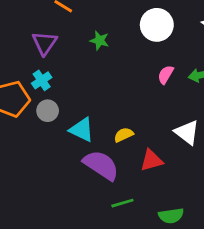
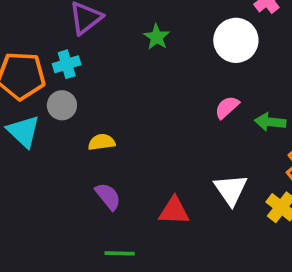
cyan triangle: (82, 130) -> (23, 131), moved
yellow semicircle: (124, 135) -> (102, 142), moved
purple semicircle: (101, 165) -> (108, 196), size x0.6

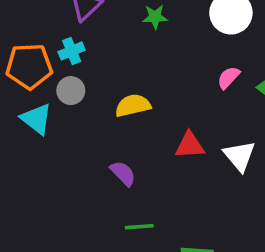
green star: (157, 37) -> (155, 17), turned -30
yellow semicircle: (102, 142) -> (133, 105), moved, size x1.4
red triangle: (174, 211) -> (190, 145), moved

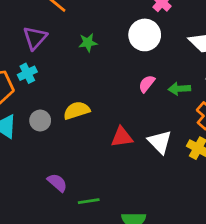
gray circle: (71, 91) -> (40, 120), moved
purple semicircle: (123, 173) -> (57, 183), moved

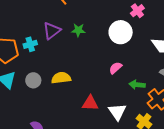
purple triangle: (35, 38) -> (52, 31), moved
green arrow: (179, 89) -> (137, 85), moved

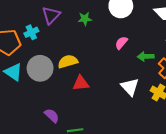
green star: (78, 30) -> (85, 19), moved
gray circle: (33, 80) -> (40, 68), size x1.6
red triangle: (90, 103) -> (81, 83), moved

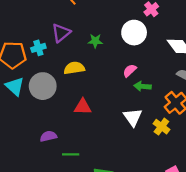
green arrow: (146, 56) -> (142, 86), moved
yellow semicircle: (68, 62) -> (74, 68), moved
purple semicircle: (52, 116) -> (48, 136), turned -63

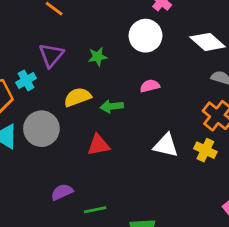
pink semicircle: (130, 71) -> (150, 86), turned 40
green arrow: (142, 86) -> (112, 106), moved
white triangle: (133, 117) -> (166, 145), turned -30

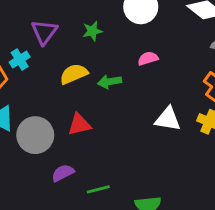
gray circle: (41, 129) -> (35, 135), moved
red triangle: (98, 145) -> (79, 124), moved

